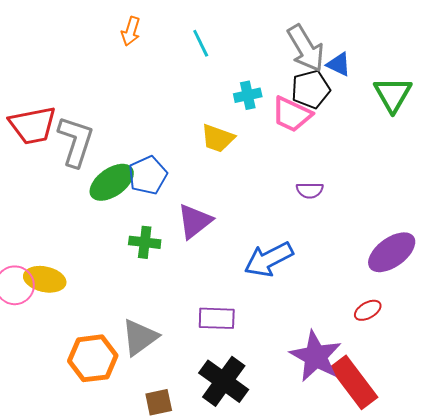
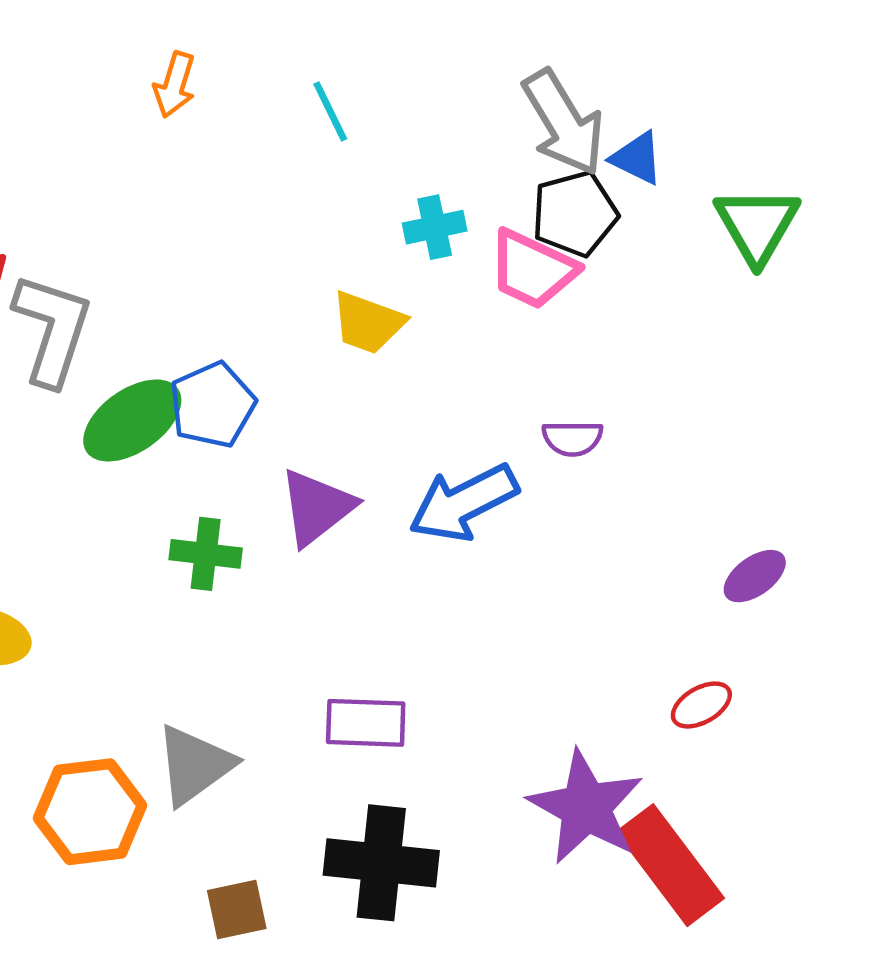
purple ellipse: (392, 252) -> (755, 576), size x0.6
blue arrow: (269, 259) -> (464, 503), moved
black cross: (224, 381) -> (381, 863), turned -30

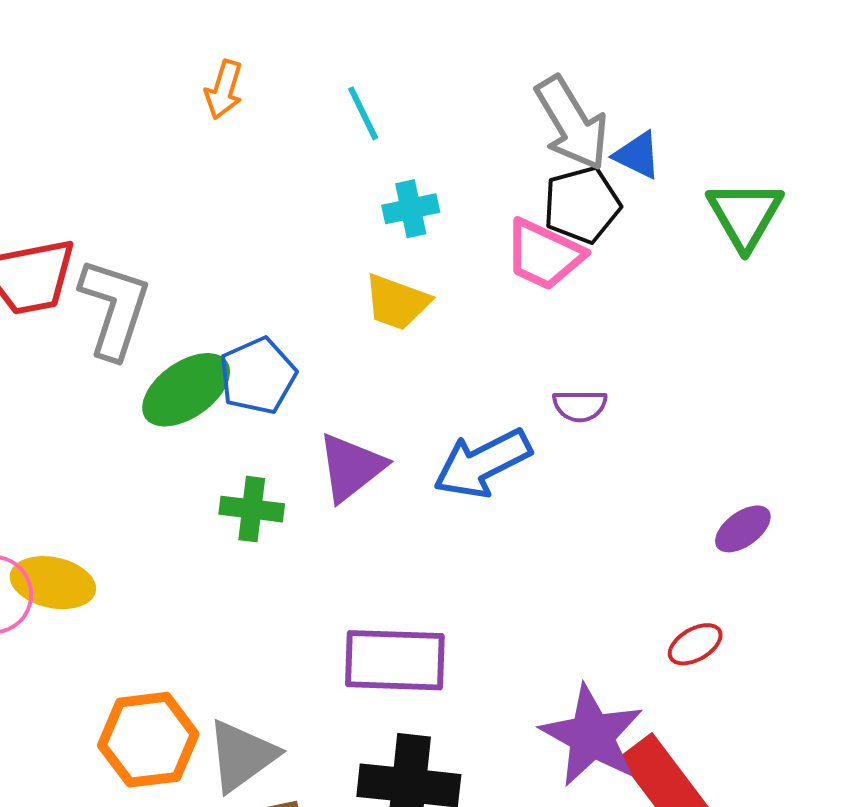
cyan cross: (435, 227) -> (411, 209), moved
purple rectangle: (366, 723) -> (395, 660), size x1.4
gray triangle: (195, 765) -> (242, 756), moved

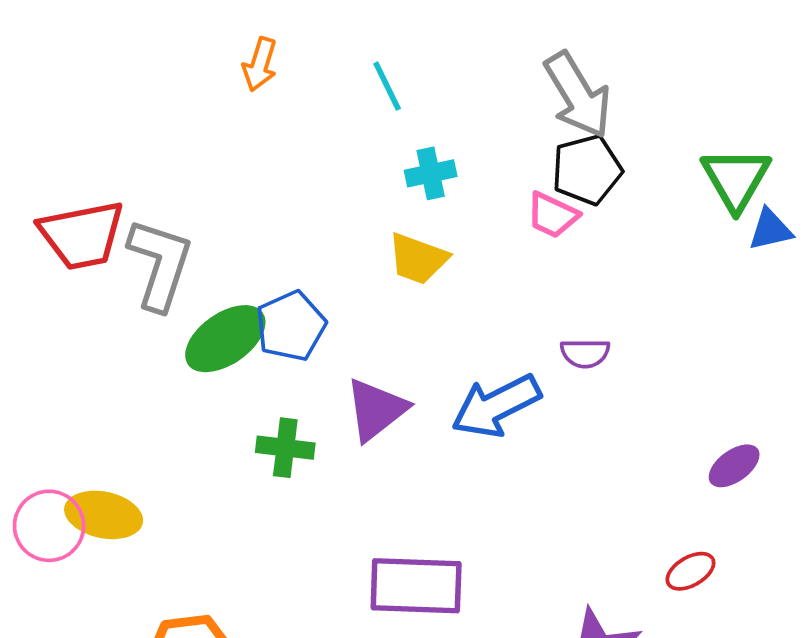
blue triangle: (637, 155) -> (770, 230), moved, turned -39
pink trapezoid: (544, 255) -> (552, 215), size x0.7

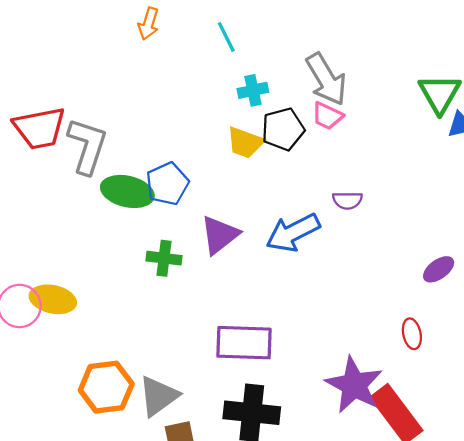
gray arrow: (578, 95) -> (326, 79), moved
black pentagon: (587, 170) -> (283, 129), moved
green ellipse: (225, 339) -> (127, 191), turned 48
red ellipse: (690, 571) -> (412, 334), turned -72

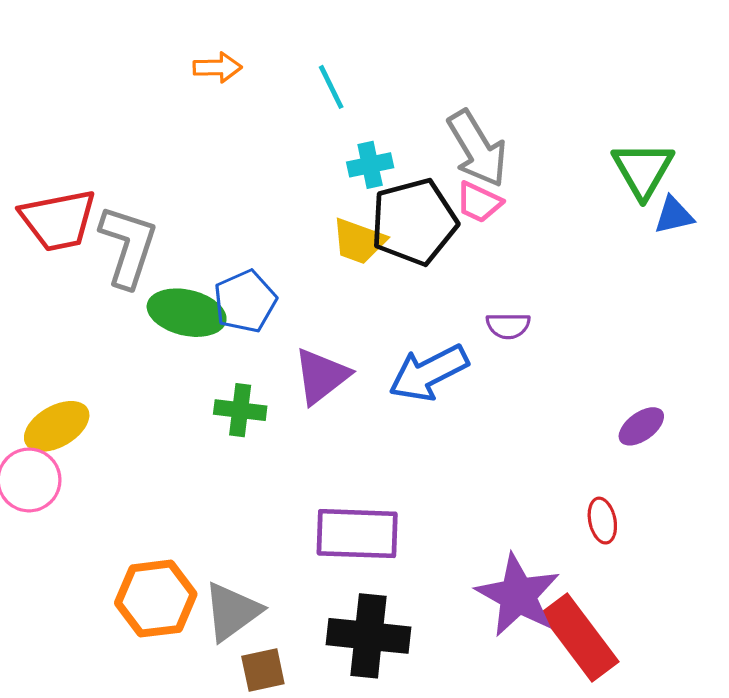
orange arrow: (148, 24) -> (217, 67), turned -108
black pentagon: (283, 129) -> (414, 222), size x1.4
yellow ellipse: (53, 299) -> (57, 426), moved, turned -42

